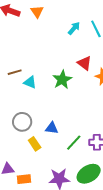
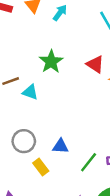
cyan arrow: (74, 28) -> (60, 13), moved
green star: (62, 80) -> (51, 62), moved

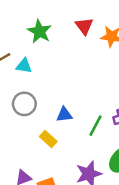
red triangle: (95, 64) -> (84, 26), turned 30
gray circle: (24, 141) -> (24, 104), moved

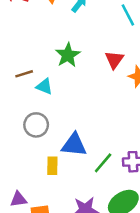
blue triangle: (64, 115) -> (74, 145), size x1.5
yellow rectangle: (48, 139) -> (52, 166), turned 36

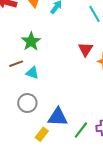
green star: (68, 55) -> (31, 41), moved
yellow rectangle: (52, 166) -> (42, 134), turned 40

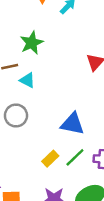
blue triangle: (58, 117) -> (73, 124), moved
yellow rectangle: (42, 134) -> (50, 159), moved

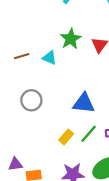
green star: (32, 43) -> (71, 39), moved
cyan triangle: (27, 80) -> (49, 58), moved

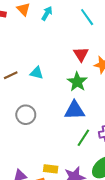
green star: (71, 39) -> (77, 82), moved
yellow rectangle: (66, 137) -> (51, 169), moved, turned 64

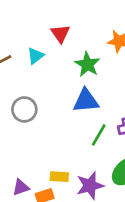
red triangle: (81, 54) -> (60, 34), moved
cyan triangle: (37, 73) -> (35, 56), turned -48

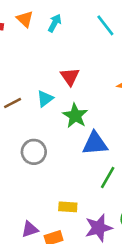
green star: (87, 64) -> (75, 116), moved
yellow rectangle: (59, 177) -> (68, 207), moved

